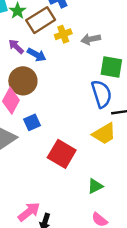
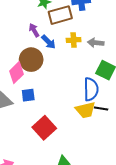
yellow cross: (63, 34) -> (74, 40), moved
yellow trapezoid: (104, 134) -> (85, 110), moved

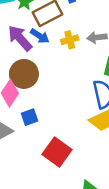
purple arrow: (34, 30) -> (20, 38), size x1.6
blue arrow: (49, 42) -> (40, 36), moved

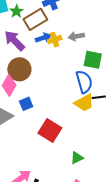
blue arrow: (40, 36) -> (43, 38), moved, turned -49

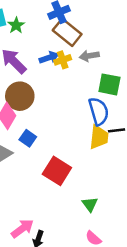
brown rectangle: (35, 19) -> (67, 32), moved, turned 70
yellow trapezoid: (84, 103) -> (99, 137), turned -55
blue square: (26, 104) -> (28, 138), turned -32
green triangle: (77, 158) -> (90, 204), turned -40

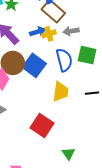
blue semicircle: (99, 111) -> (64, 60), moved
yellow trapezoid: (99, 137) -> (61, 92), moved
blue square: (28, 138) -> (34, 65), moved, size x1.6

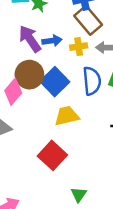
blue arrow: (38, 32) -> (52, 41), moved
yellow trapezoid: (61, 92) -> (67, 116), moved, turned -120

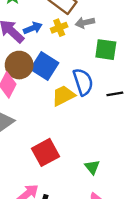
blue semicircle: (92, 81) -> (83, 82), moved
red square: (52, 155) -> (46, 152), moved, turned 32

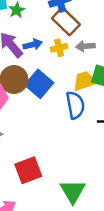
yellow trapezoid: (63, 96) -> (85, 81), moved
green triangle: (92, 167) -> (73, 191), size x1.6

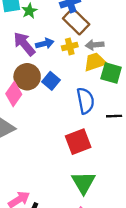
yellow trapezoid: (85, 81) -> (95, 62), moved
blue square: (39, 84) -> (51, 81), size x0.7
red square: (28, 170) -> (78, 142), moved

